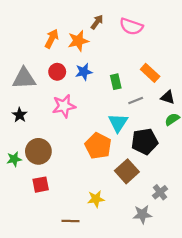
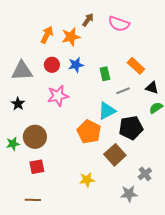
cyan triangle: (118, 123) -> (107, 111), turned 30
brown line: (70, 221) -> (33, 200), moved

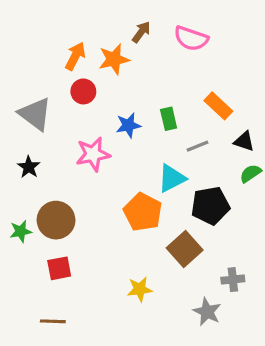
red circle: (52, 65) -> (83, 91), moved
blue star: (76, 65) -> (128, 125), moved
gray triangle: (22, 71) -> (35, 114), turned 40
gray cross: (145, 174) -> (233, 280), turned 32
gray star: (129, 194) -> (207, 312), turned 30

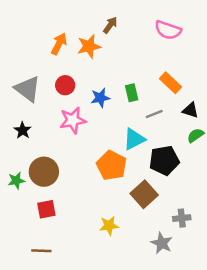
pink semicircle: (191, 38) -> (168, 30), moved
red circle: (83, 91) -> (65, 85), moved

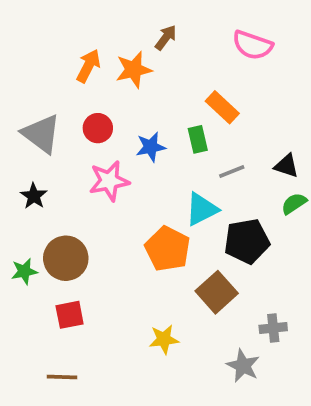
orange rectangle: (170, 83) -> (222, 107), moved

